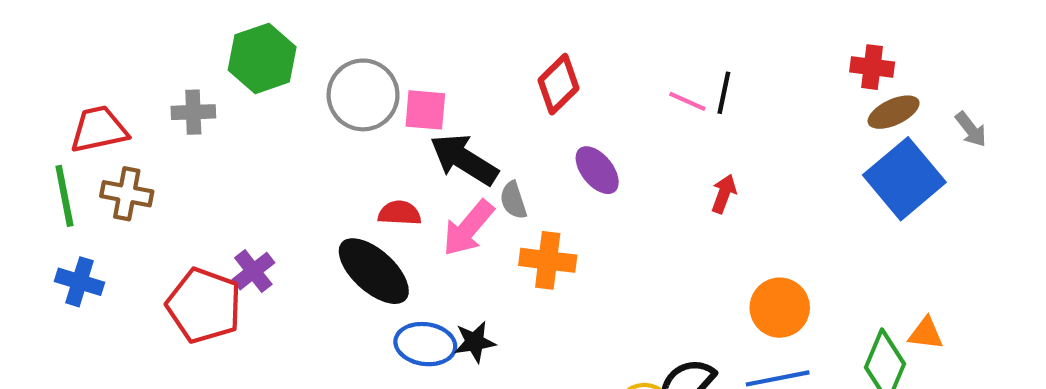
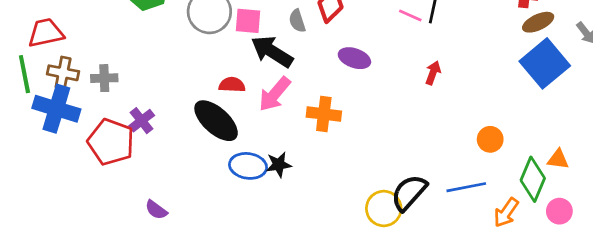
gray cross: (193, 112) -> (104, 78), moved
purple ellipse: (597, 170) -> (354, 58), turned -32
gray semicircle: (513, 200) -> (297, 21), moved
blue cross: (79, 282) -> (56, 109), moved, size x1.6
orange circle: (780, 308) -> (490, 139), moved, size x0.7

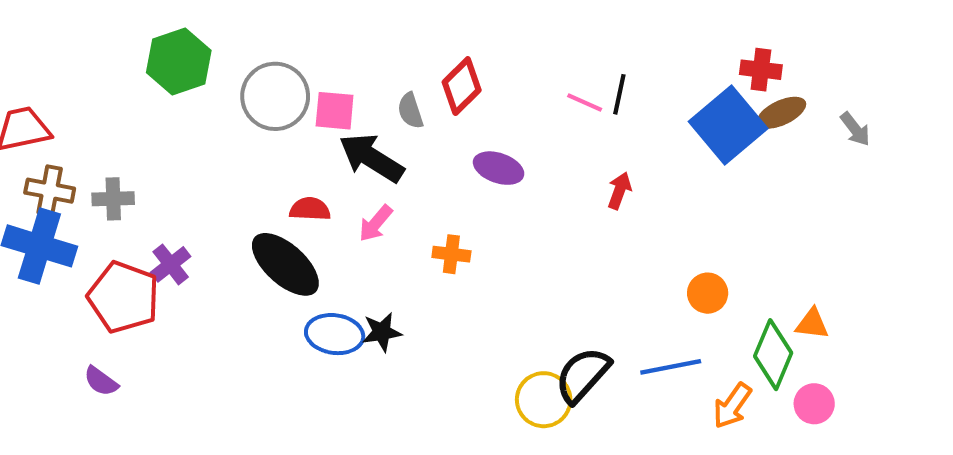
blue square: (545, 63) -> (728, 125), moved
pink arrow: (275, 94) -> (376, 223), size x0.7
orange cross: (324, 114) -> (451, 254), size x0.7
purple semicircle: (156, 210) -> (101, 381), moved

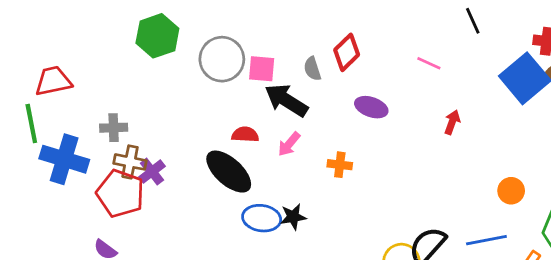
black line: (619, 94) -> (473, 21), moved, turned -36
brown cross: (50, 191) -> (130, 162), moved

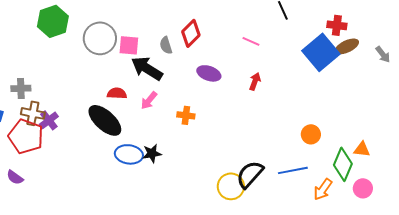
red arrow: (452, 122) -> (255, 81), moved

